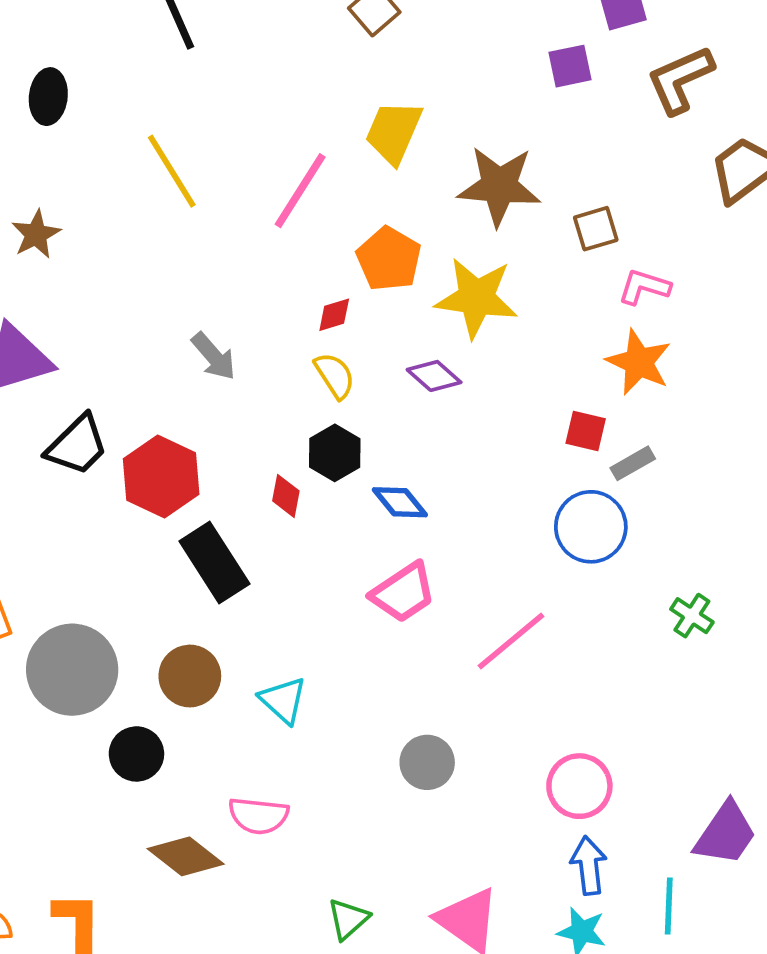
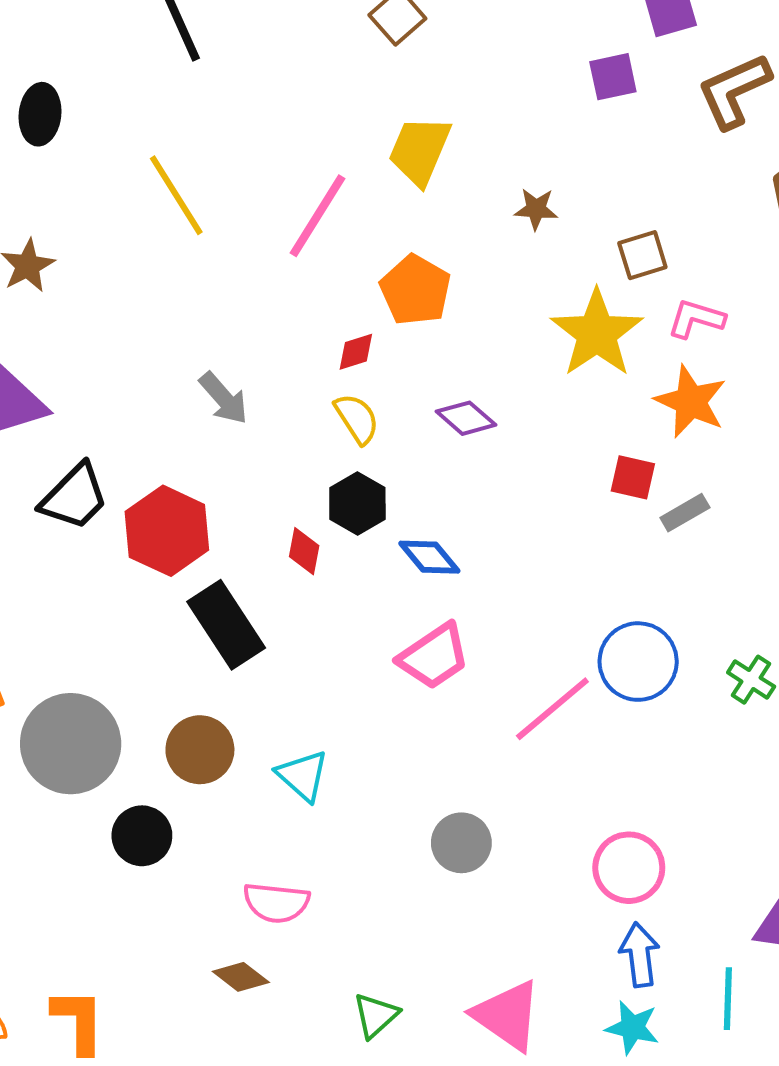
brown star: (499, 186) -> (536, 209), size x0.5
yellow star: (476, 298) -> (597, 333), moved, turned 30
blue circle: (591, 527) -> (638, 662), moved
brown diamond: (186, 856) -> (241, 977), moved, size x0.7

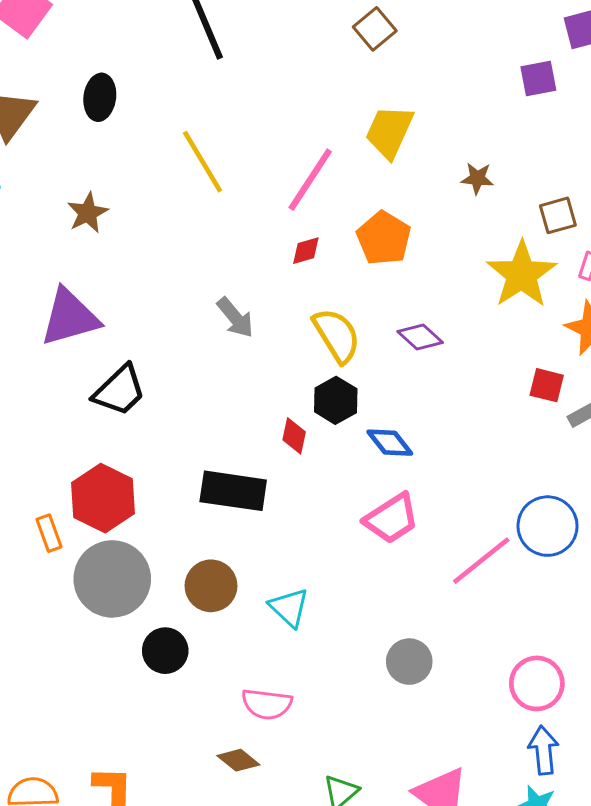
red diamond: (356, 352) -> (306, 251), moved
yellow semicircle: (357, 419) -> (337, 335), size x1.4
red hexagon: (167, 531) -> (103, 498), moved
black rectangle: (226, 625) -> (233, 491), turned -50

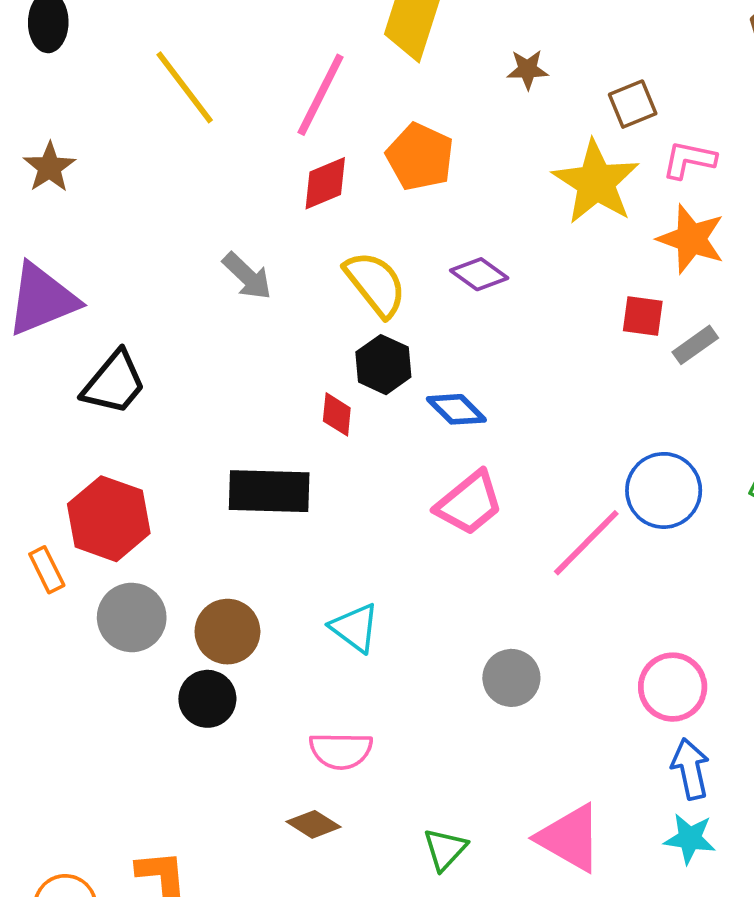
red diamond: (306, 251) -> (325, 183), size x1.4
gray circle: (112, 579) -> (132, 617), size x0.7
brown circle: (211, 586) -> (227, 632), moved

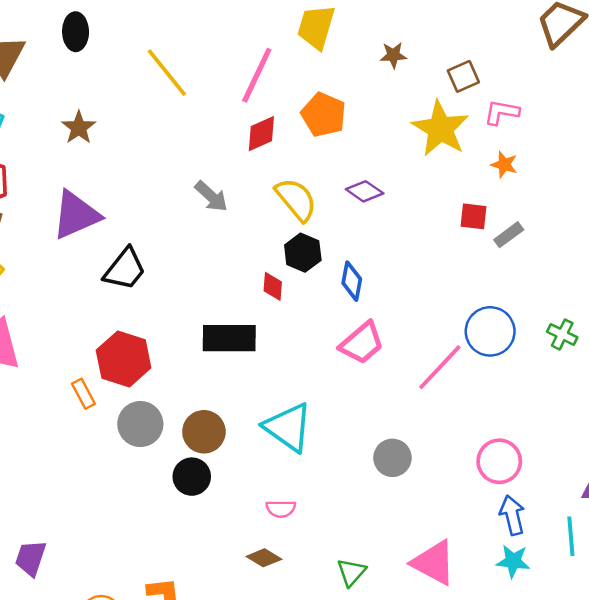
orange star: (691, 239) -> (504, 165), size x0.6
blue diamond: (456, 409) -> (352, 281), turned 57
cyan triangle: (355, 628) -> (288, 427), size x1.5
pink semicircle: (341, 751) -> (281, 509), size x0.7

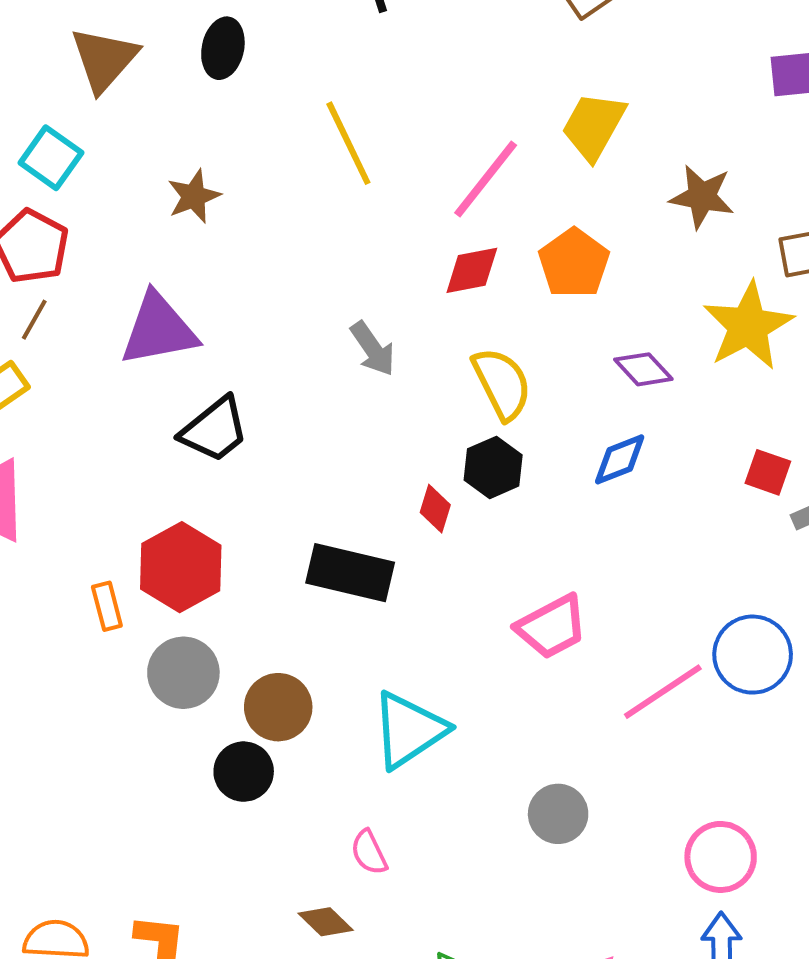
brown star: (393, 55) -> (702, 197), size x1.5
purple diamond: (365, 191) -> (643, 369), moved
blue diamond: (352, 281) -> (620, 459), moved, turned 45
cyan triangle: (288, 427) -> (409, 730), turned 38
pink semicircle: (281, 509) -> (369, 852), turned 52

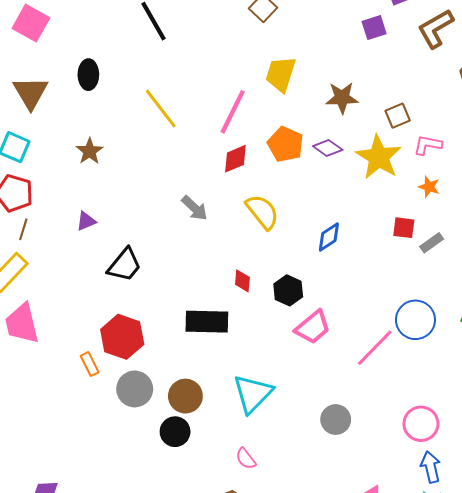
purple triangle: (159, 329) -> (86, 221), size x0.5
purple diamond: (643, 369) -> (328, 148), moved
black hexagon: (493, 467) -> (288, 290), moved

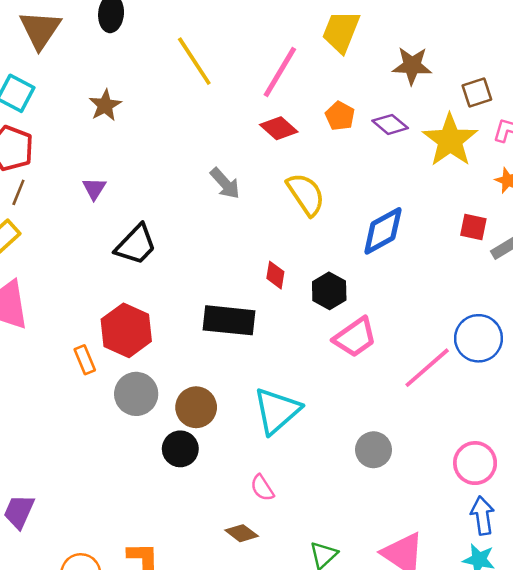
orange pentagon: (285, 144) -> (340, 116), size x0.7
red diamond: (235, 159) -> (279, 128), turned 60
purple triangle: (86, 221) -> (94, 189), turned -40
blue diamond: (329, 237) -> (383, 231), size x1.4

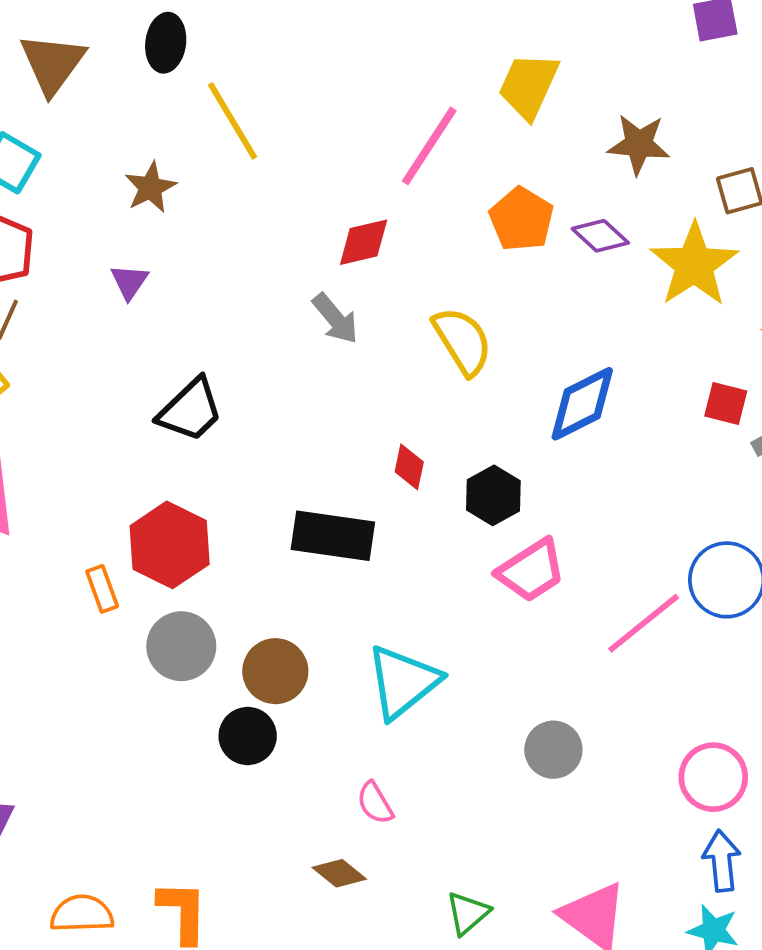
yellow line: (194, 61) -> (232, 121), moved
orange pentagon: (340, 116) -> (521, 219), size x1.4
red diamond: (279, 128) -> (364, 242), moved, turned -57
purple triangle: (94, 189) -> (129, 282), moved

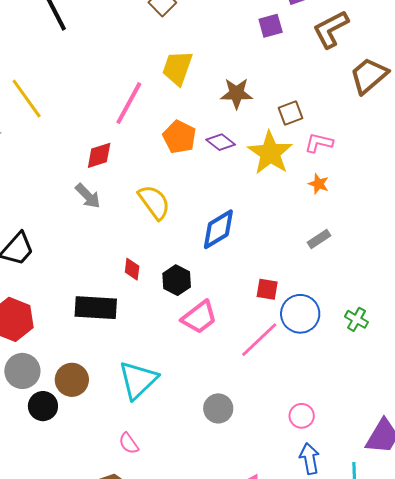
red square: (726, 403) -> (267, 289), moved
black circle: (248, 736) -> (43, 406), moved
pink circle: (713, 777) -> (302, 416), size x0.7

